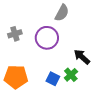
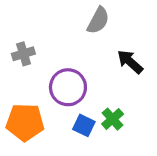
purple circle: (47, 38) -> (68, 87), moved
black arrow: (82, 57) -> (130, 62), moved

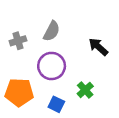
gray semicircle: (98, 20) -> (52, 31), moved
blue square: (84, 125) -> (56, 104), moved

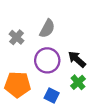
gray cross: (18, 41) -> (16, 37), turned -32
black arrow: (98, 47) -> (77, 59), moved

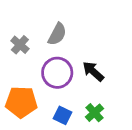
green cross: (78, 82) -> (94, 113), moved

